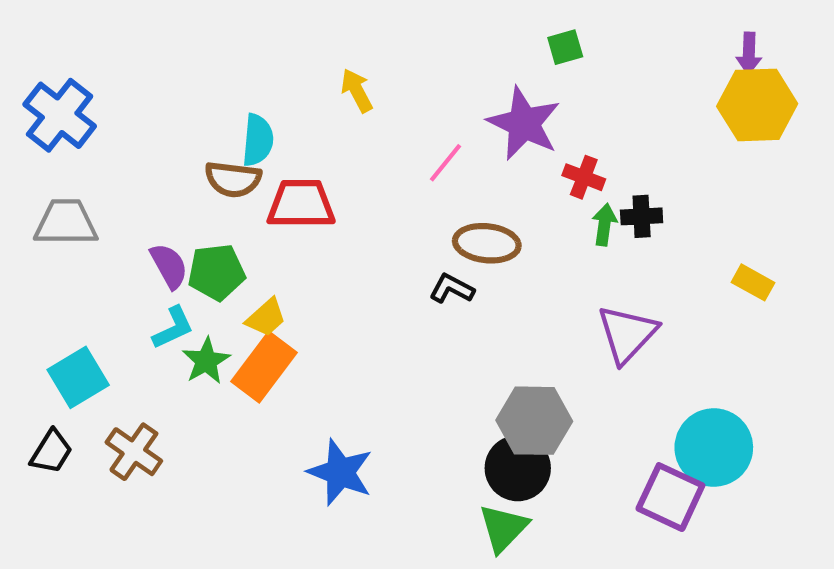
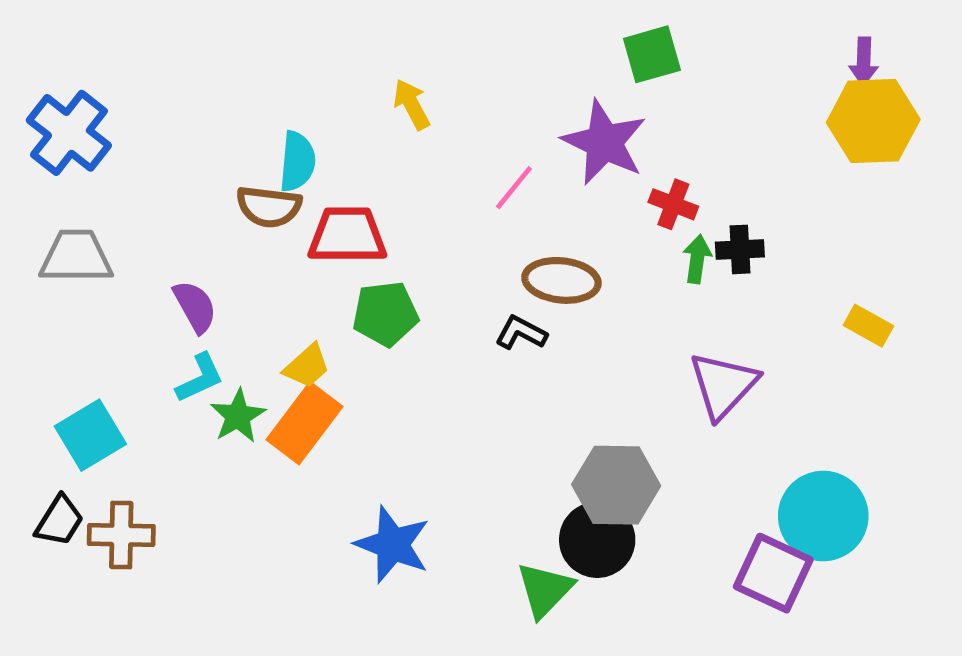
green square: (565, 47) -> (652, 54), size x1.4
green pentagon: (216, 272) -> (385, 314), moved
brown cross: (134, 452) -> (121, 535), moved, turned -34
green triangle: (503, 528) -> (545, 590), moved

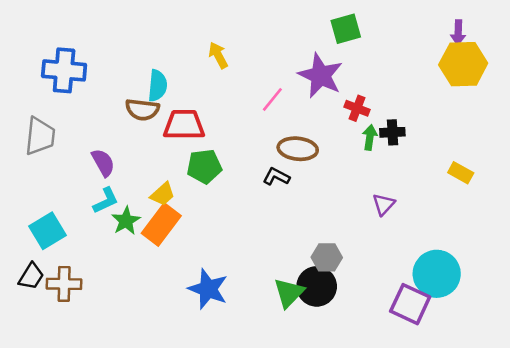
blue cross: (69, 133) -> (64, 70), moved, turned -33
gray trapezoid: (76, 257) -> (40, 136), turned 96
purple triangle: (723, 385) -> (384, 204), size x0.6
gray hexagon: (616, 485) -> (327, 257), size x0.7
green triangle: (545, 590) -> (289, 293), moved

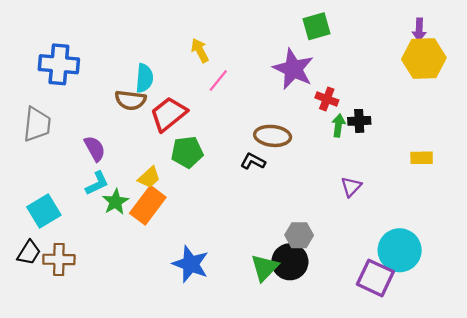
pink line: (272, 99) -> (218, 80), moved
red trapezoid: (184, 125) -> (169, 114), turned -39
yellow rectangle: (461, 173) -> (422, 158), turned -30

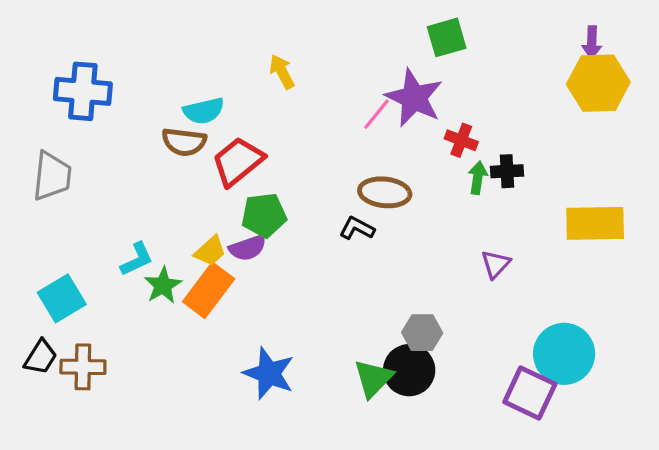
cyan semicircle: (144, 78) -> (204, 111), turned 72
pink line: (218, 80) -> (376, 114), moved
purple semicircle: (95, 149) -> (248, 248), moved, turned 100
yellow rectangle: (422, 158) -> (595, 223), size x1.8

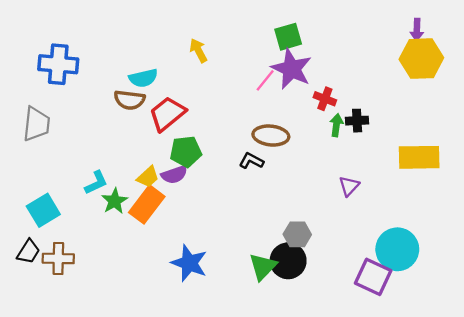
green square: (447, 37) -> (288, 37), moved

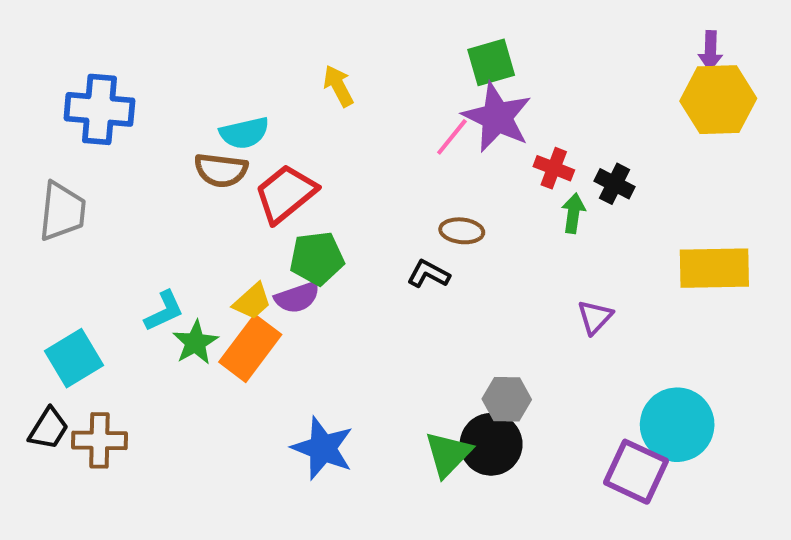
black cross: (357, 121) -> (614, 184), moved, turned 30
brown ellipse: (271, 136) -> (462, 231), size x0.7

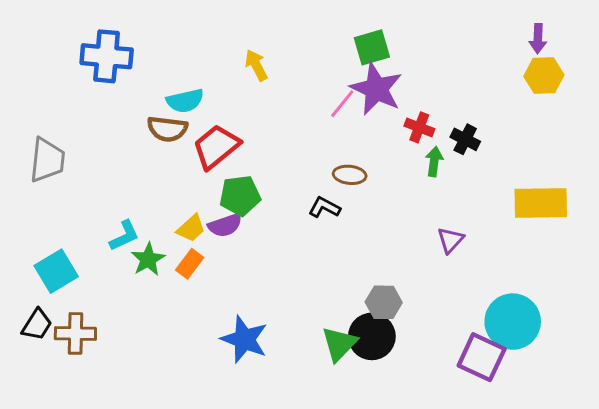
yellow hexagon: (718, 100) -> (544, 76), size x0.7
blue cross: (99, 109) -> (107, 56), moved
orange rectangle: (250, 348) -> (190, 264), size x0.6

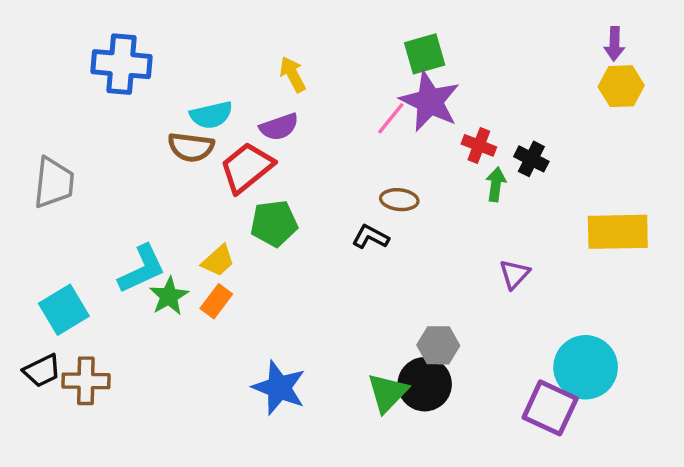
purple semicircle: (225, 225) -> (279, 127), moved
cyan L-shape: (124, 236) -> (142, 269), size x1.4
black trapezoid: (37, 325) -> (42, 371), turned 32

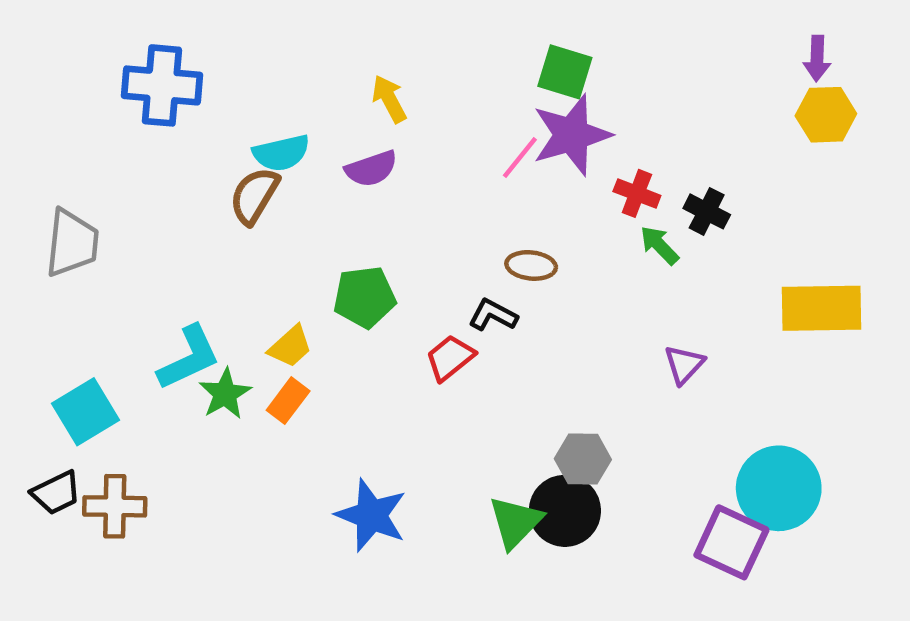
green square: (425, 54) -> (565, 72), turned 33
purple star: (430, 101) -> (572, 135), turned 30
brown semicircle: (191, 147) -> (254, 196), turned 114
red trapezoid: (247, 167) -> (450, 358), moved, size x0.7
green arrow: (496, 184) -> (659, 245), turned -52

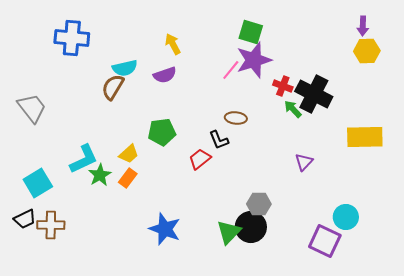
black cross: (707, 211) -> (314, 94), size x1.8
gray trapezoid: (72, 243) -> (32, 108), turned -44
black L-shape: (493, 315) -> (219, 140), turned -140
cyan circle: (779, 488) -> (346, 217), size x0.7

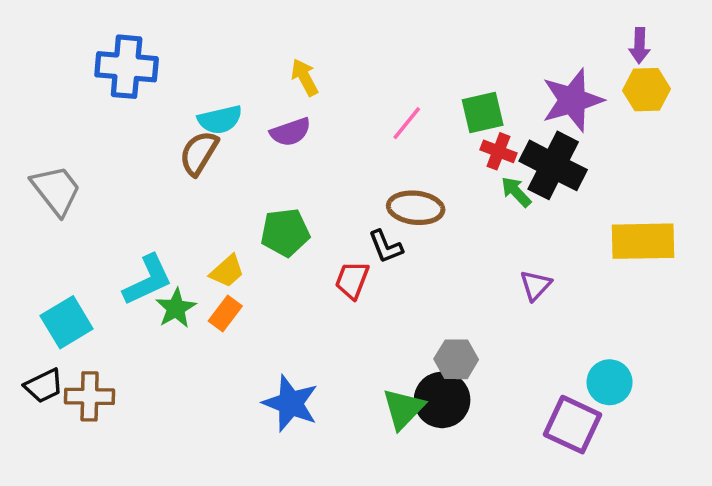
green square: (251, 32) -> (483, 113), moved, turned -30
purple star: (254, 60) -> (572, 100), moved
brown ellipse: (236, 118) -> (416, 208), size x1.4
red trapezoid: (200, 159) -> (352, 280), turned -30

